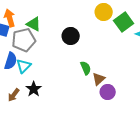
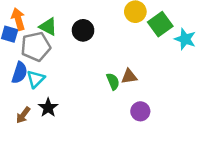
black circle: (71, 36) -> (83, 30), moved
brown triangle: (99, 79) -> (129, 76), moved, turned 32

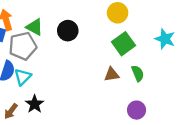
green square: (160, 24) -> (123, 44), moved
green semicircle: (113, 81) -> (138, 73), moved
purple circle: (140, 111) -> (137, 110), moved

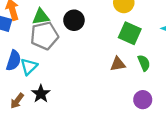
green triangle: (35, 27) -> (41, 17), turned -36
green square: (123, 44) -> (130, 33), turned -30
gray pentagon: (23, 46) -> (44, 36), moved

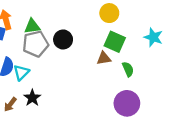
black circle: (74, 20) -> (63, 40), moved
brown triangle: (118, 64) -> (104, 58), moved
purple circle: (143, 100) -> (127, 103), size x1.5

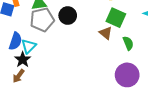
brown triangle: (104, 58) -> (106, 33), turned 48
black star: (32, 98) -> (23, 60), moved

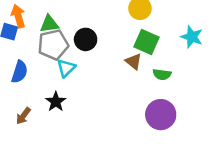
green semicircle: (128, 43) -> (162, 74), turned 120
cyan triangle: (29, 46) -> (66, 68), moved
black star: (23, 60) -> (56, 102), moved

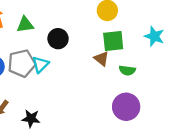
green square: (146, 42) -> (113, 41), turned -30
gray pentagon: (53, 45) -> (22, 63), moved
black star: (56, 102) -> (31, 119), moved, turned -30

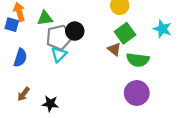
green square: (113, 41) -> (125, 33), turned -30
gray pentagon: (22, 63) -> (59, 37), moved
green semicircle: (127, 70) -> (138, 60), size x1.5

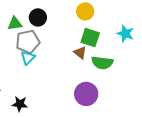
black circle: (75, 31) -> (38, 17), moved
green square: (125, 33) -> (90, 38), turned -36
purple circle: (137, 93) -> (86, 94), moved

